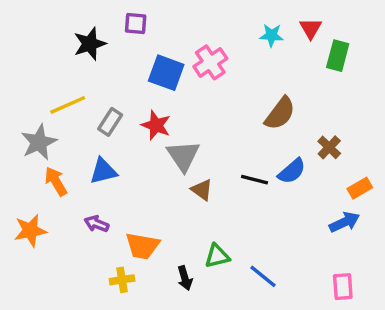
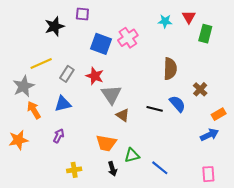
brown semicircle: (280, 113) -> (170, 69), turned -35
blue semicircle: (292, 171) -> (177, 104), turned -90
purple arrow: (97, 224) -> (59, 136), turned 96
orange trapezoid: (142, 246) -> (106, 143), moved

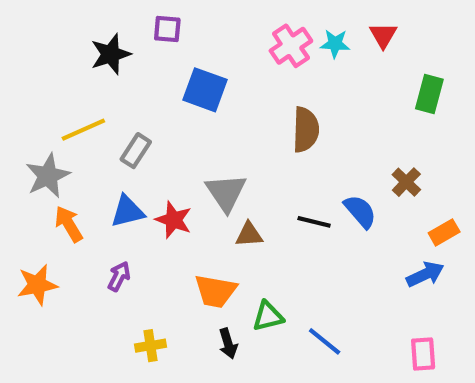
green rectangle: (205, 34) -> (429, 94), moved
pink cross: (128, 38) -> (291, 46), moved
brown semicircle: (170, 69) -> (306, 130), moved
red star: (95, 76) -> (174, 220), moved
brown triangle: (123, 115) -> (249, 234), turned -40

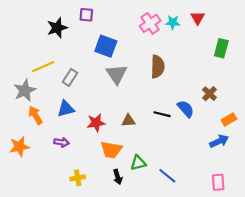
gray triangle: (226, 193) -> (117, 74), moved
red star: (174, 220) -> (96, 123), moved, turned -30
purple arrow: (119, 276) -> (61, 142), turned 72

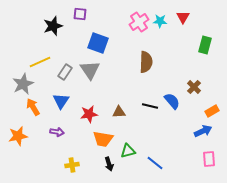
gray triangle: (117, 74) -> (90, 70), moved
blue triangle: (66, 109) -> (61, 101), turned -42
pink rectangle: (218, 182) -> (209, 159), moved

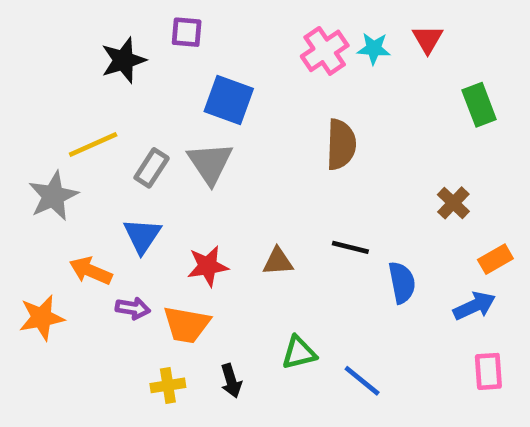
green rectangle: (205, 45) -> (479, 105), turned -36
blue semicircle: (172, 101) -> (402, 283), moved, turned 30
orange arrow: (33, 107) -> (91, 271), moved, turned -36
orange trapezoid: (103, 139) -> (187, 325), moved
black arrow: (109, 164) -> (231, 381), moved

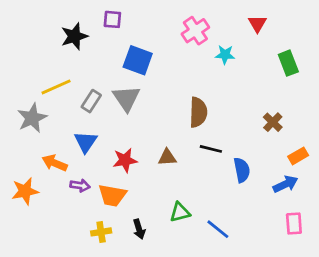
cyan star: (374, 49) -> (225, 55), moved
brown semicircle: (341, 144) -> (198, 112), moved

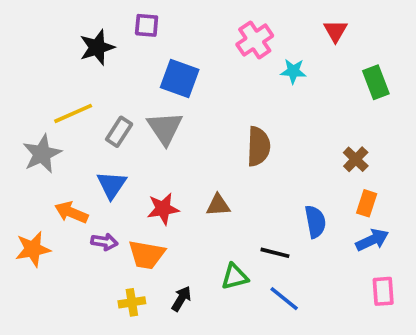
black line: (211, 149) -> (275, 253), moved
orange rectangle: (298, 156) -> (367, 203), moved, turned -42
black arrow: (139, 229) -> (181, 299), turned -132

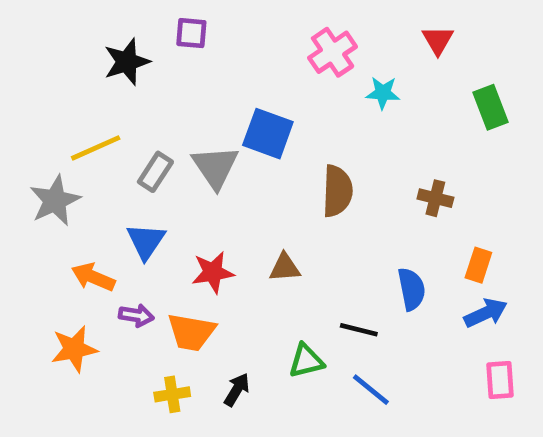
blue square: (180, 79) -> (268, 134), moved
brown cross: (356, 159) -> (435, 198), moved, turned -30
orange star: (33, 249) -> (74, 349), moved

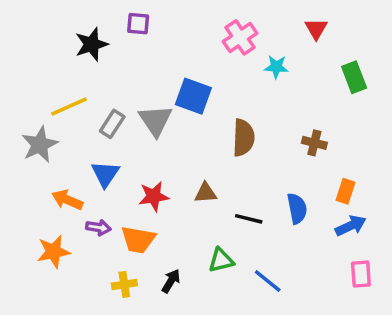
black line: (359, 330) -> (249, 219), moved

